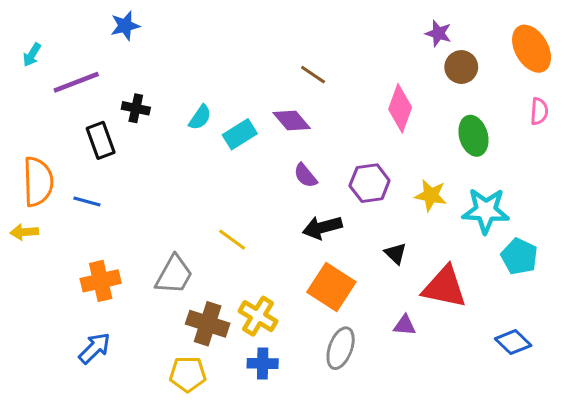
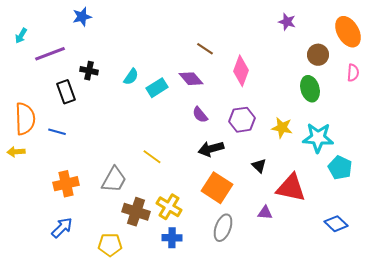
brown circle: (461, 67) -> (318, 55), moved
pink diamond: (400, 108) -> (241, 71), moved
yellow pentagon: (188, 374) -> (110, 245), moved

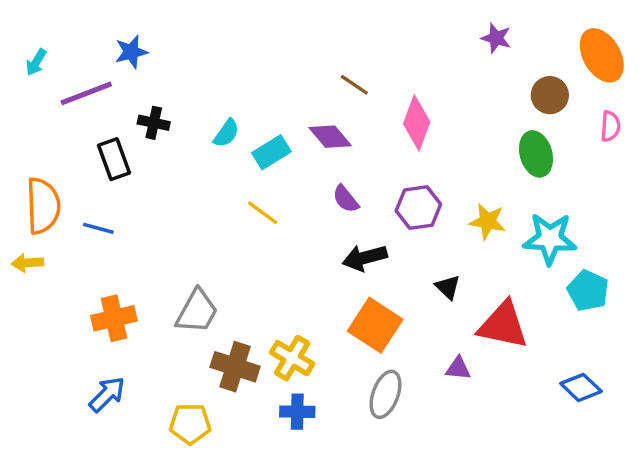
blue star: (82, 17) -> (131, 52), moved
yellow line: (152, 157) -> (263, 213), moved

